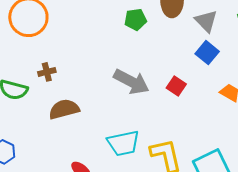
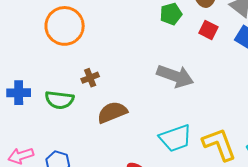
red square: (176, 86) -> (208, 30), moved

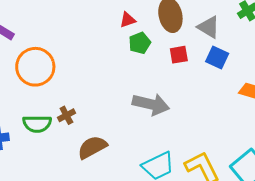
red square: (208, 30) -> (179, 55), turned -30
green semicircle: (59, 100) -> (37, 124), moved

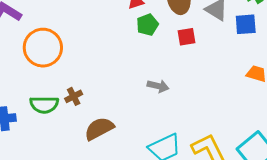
blue square: (217, 57) -> (246, 24), moved, turned -30
gray arrow: (151, 104) -> (158, 86), size x0.6

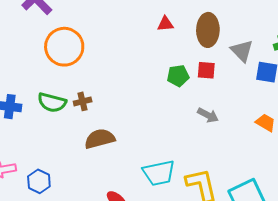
green pentagon: (147, 25) -> (178, 76), moved
gray arrow: (158, 86) -> (208, 115), moved

